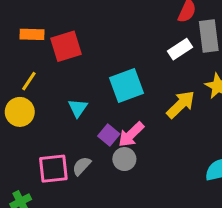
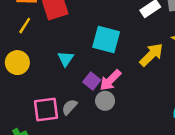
yellow line: (29, 81) -> (25, 26), moved
cyan square: (127, 86) -> (106, 40), turned 36

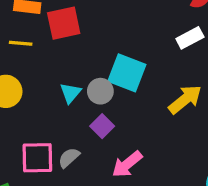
yellow line: (25, 26) -> (21, 43), turned 56
pink arrow: (110, 80) -> (127, 164), moved
gray circle: (105, 101) -> (100, 91), moved

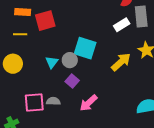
gray semicircle: (69, 158) -> (53, 101), turned 48

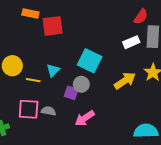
yellow line: (20, 34) -> (33, 80), moved
gray circle: (70, 60) -> (81, 84), moved
purple square: (72, 81) -> (71, 93), turned -32

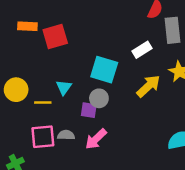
white rectangle: (131, 42) -> (142, 50), moved
pink arrow: (85, 118) -> (96, 139), moved

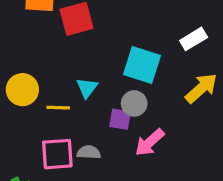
pink arrow: (96, 139) -> (150, 142), moved

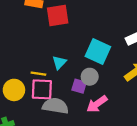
yellow circle: (22, 90) -> (14, 90), moved
gray semicircle: (89, 152) -> (55, 106), size x1.6
pink square: (57, 154) -> (42, 89), moved

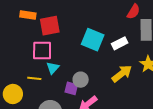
cyan square: (98, 51) -> (93, 40), moved
pink square: (42, 89) -> (42, 51), moved

